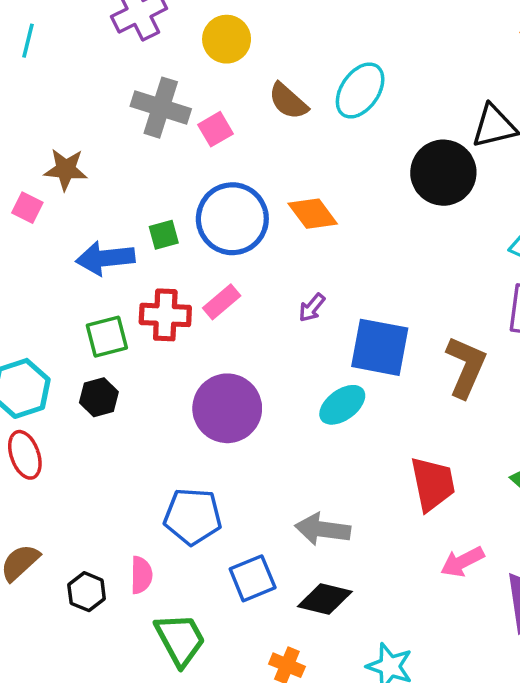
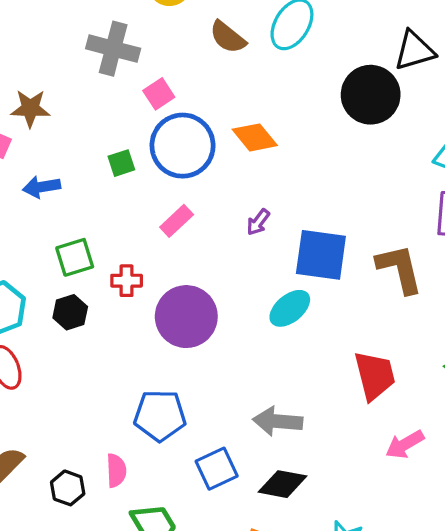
pink square: (216, 129) -> (159, 94), moved
blue arrow: (105, 258) -> (41, 187), moved, size x0.7
red cross: (165, 315) -> (127, 281), moved, size x0.7
brown L-shape: (466, 367) -> (399, 269), turned -34

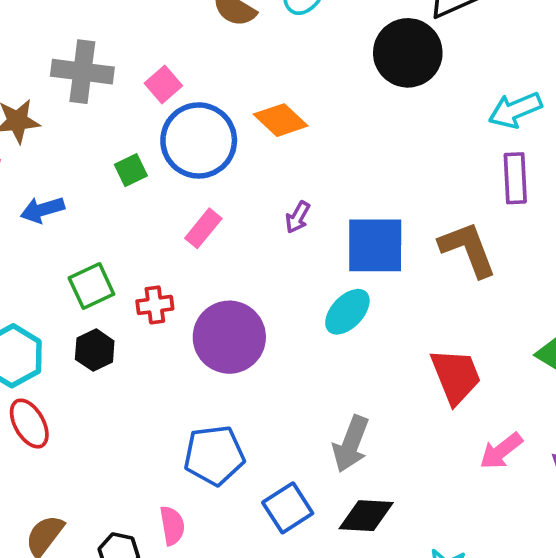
gray cross: (113, 49) -> (82, 72), moved
gray arrow: (278, 421) -> (351, 444), turned -66

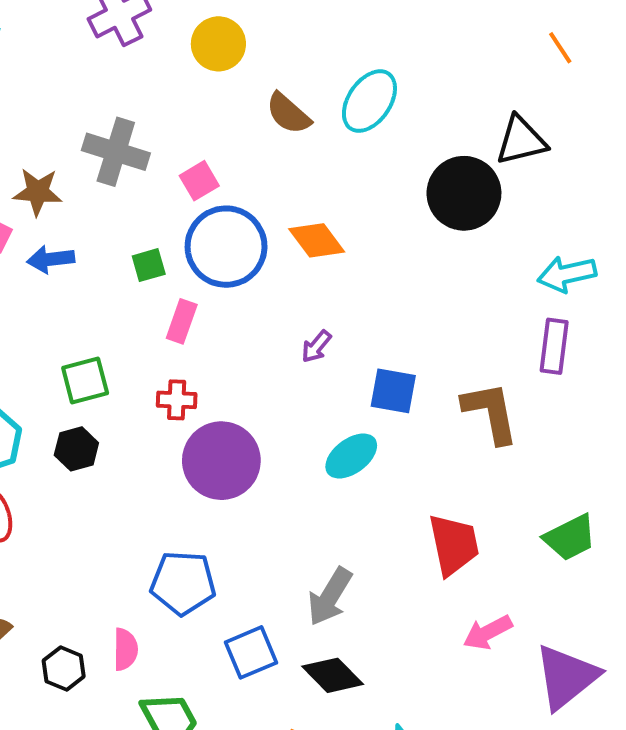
blue arrow: (42, 210) -> (51, 259), moved
pink rectangle: (203, 228) -> (182, 321), moved, turned -30
blue square: (375, 245) -> (393, 391), size x0.7
red cross: (155, 305) -> (177, 400), moved
black diamond: (366, 516) -> (333, 675), turned 32

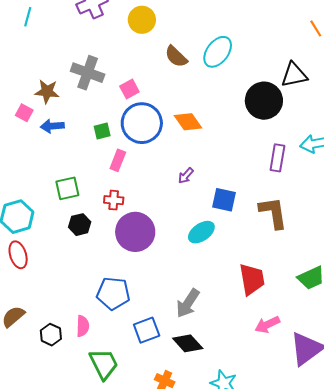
purple rectangle: (554, 346) -> (277, 158), moved
black hexagon: (76, 449) -> (80, 225), moved

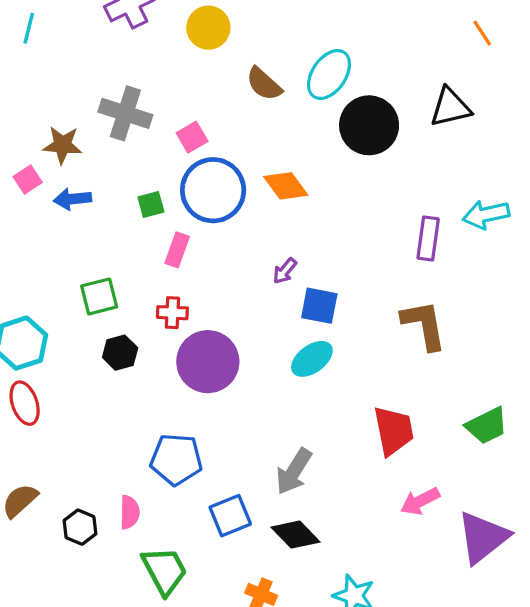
black circle: (264, 101) -> (369, 125), moved
pink square: (24, 113) -> (28, 180), turned 30
blue square: (224, 200) -> (319, 306), moved

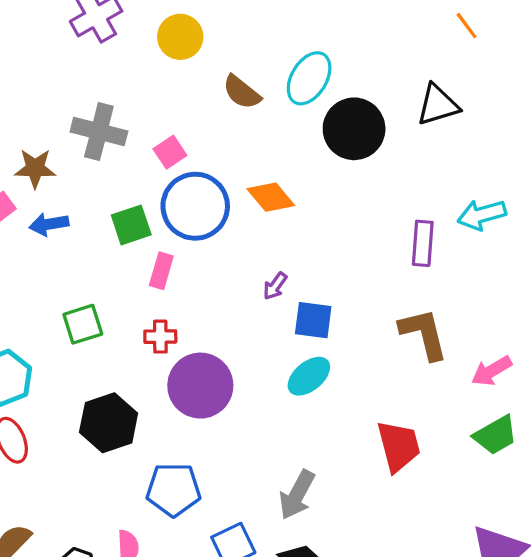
green square: (151, 204) -> (131, 225), size x1.4
black hexagon: (120, 353) -> (109, 423), moved, size x1.6
pink arrow: (420, 501) -> (492, 371), moved

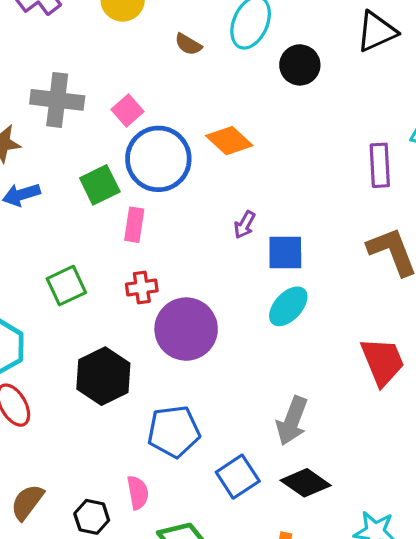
brown semicircle: (242, 92) -> (188, 44), size x0.7
black circle: (354, 129) -> (300, 65), size x0.7

